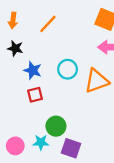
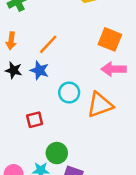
blue star: (33, 70) -> (40, 70), moved

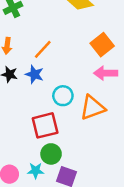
orange square: (110, 39) -> (102, 45), turned 30
red square: (35, 120) -> (45, 125), moved, size x1.6

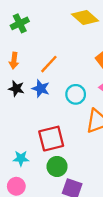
cyan circle: (63, 96) -> (76, 94), moved
cyan star: (36, 171) -> (21, 158), moved

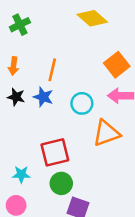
orange line: (49, 64) -> (52, 70), turned -30

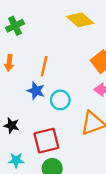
black star: (16, 97) -> (12, 125), moved
cyan circle: (82, 103) -> (60, 100), moved

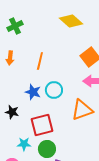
blue star: (36, 91) -> (33, 92), moved
cyan star: (16, 160) -> (24, 144), moved

